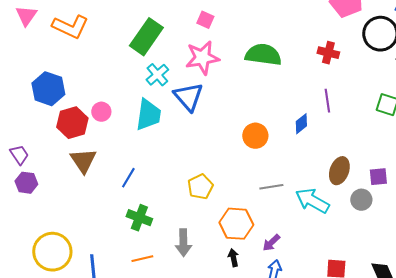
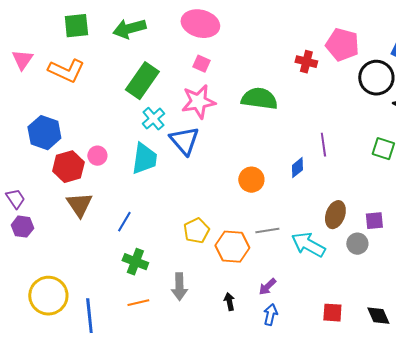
red cross: (328, 53) -> (306, 62), moved
orange hexagon: (236, 224) -> (232, 247), moved

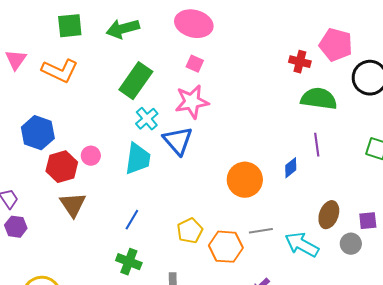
green semicircle: (259, 99) -> (319, 99), moved
orange circle: (251, 180) -> (245, 180), size x1.4
blue line: (124, 222) -> (132, 220), moved

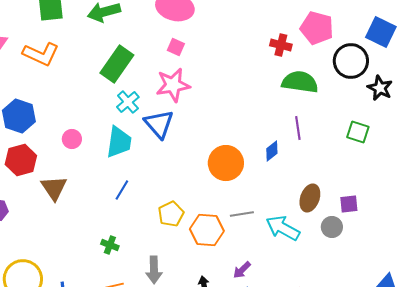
red hexagon: (62, 167) -> (21, 160), moved
blue line: (132, 220) -> (122, 190), moved
green cross: (129, 262) -> (110, 245), size x0.7

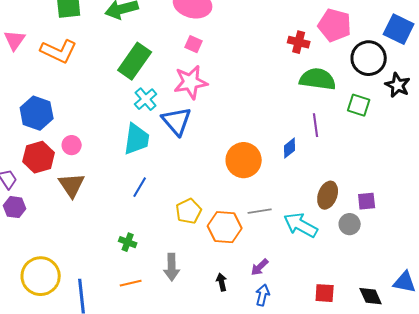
green square: (358, 132) -> (359, 105), moved
pink circle: (72, 139) -> (72, 145), moved

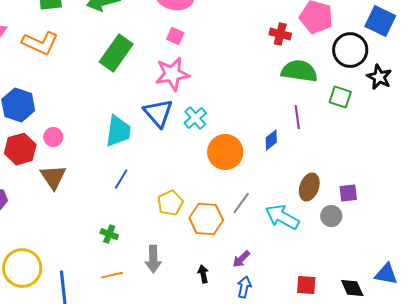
cyan cross: (146, 99) -> (195, 118), moved
gray line: (260, 211) -> (241, 203), turned -45

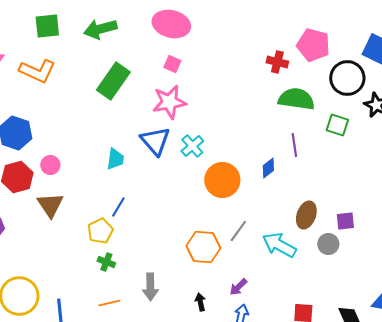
cyan trapezoid: (118, 131) -> (115, 159), size x0.7
yellow pentagon: (170, 203) -> (100, 231), moved

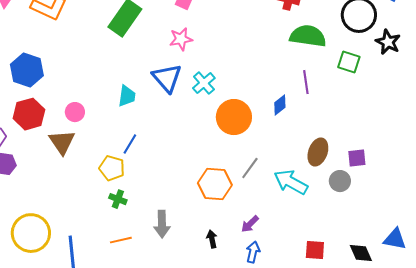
pink star: (169, 102) -> (181, 39), size x0.7
pink circle: (50, 165) -> (75, 112), moved
yellow pentagon: (100, 231) -> (112, 168), turned -30

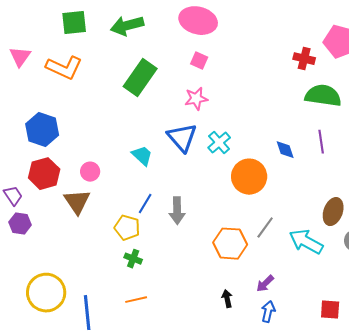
cyan trapezoid: (127, 96) -> (142, 156), turned -55
blue diamond: (280, 105) -> (285, 150), moved, turned -70
gray arrow: (162, 224) -> (177, 211), moved

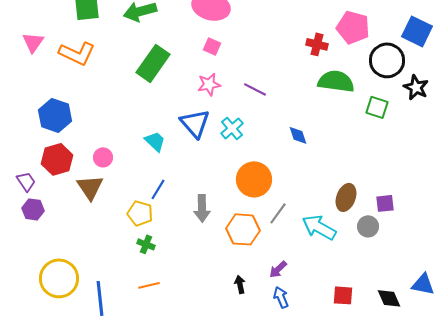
purple line: (321, 142) -> (255, 89), moved, turned -55
orange circle: (249, 177) -> (254, 179), moved
gray arrow: (177, 211) -> (202, 208), moved
blue arrow: (268, 312) -> (281, 297), turned -35

